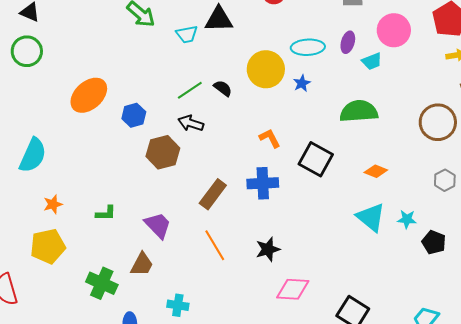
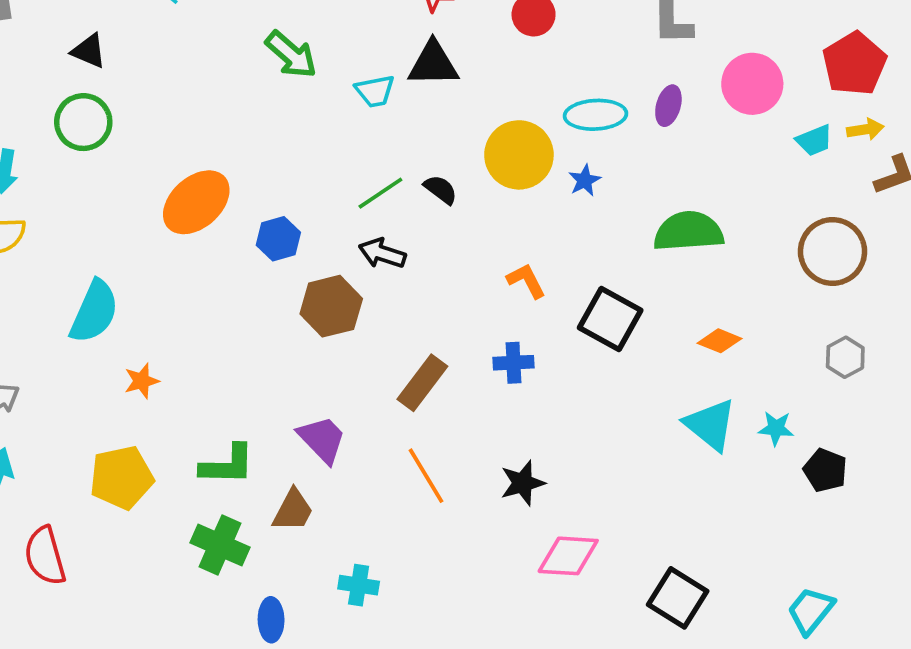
cyan trapezoid: (372, 61) -> (814, 140), moved
blue cross: (263, 183) -> (513, 363), size x0.7
orange star: (53, 204) -> (142, 381), moved
green L-shape: (106, 213) -> (227, 465), moved, size x1.5

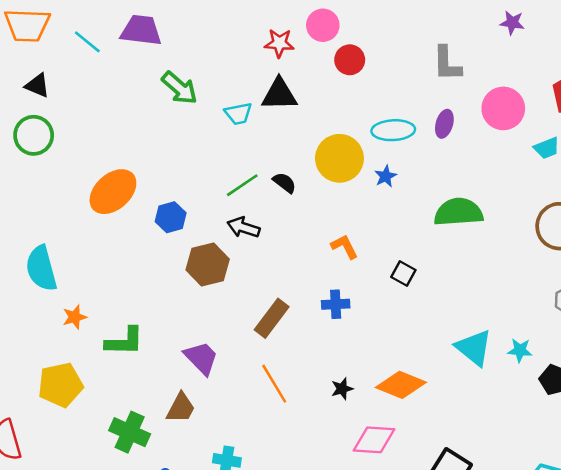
cyan semicircle: (94, 312) -> (41, 268), turned 141
black square: (610, 319) -> (403, 274), size x0.6
orange diamond: (719, 341) -> (401, 385), moved, size x1.6
green L-shape: (227, 465) -> (124, 341), moved
black star: (523, 483) -> (342, 389), size x0.7

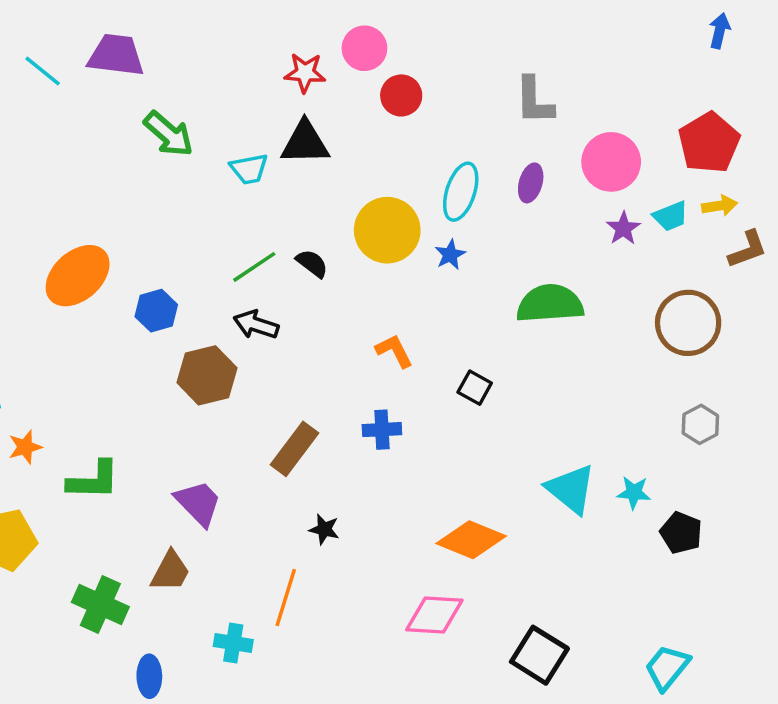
purple star: (512, 23) -> (623, 228), moved, turned 30
cyan ellipse: (393, 130) -> (461, 192), turned -69
orange line: (274, 384) -> (286, 598), moved, turned 48
black star: (342, 389) -> (324, 529), moved, turned 30

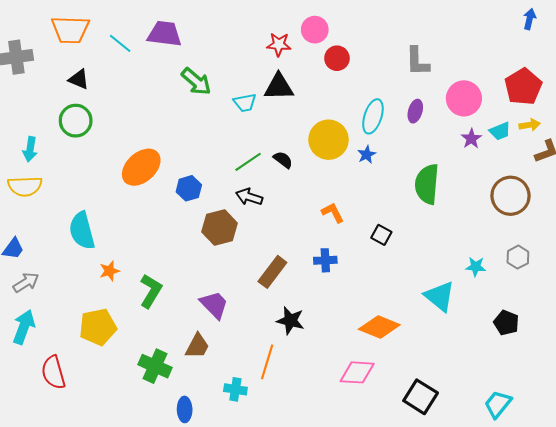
green semicircle: (550, 304) -> (427, 184), turned -81
green L-shape: (93, 480) -> (151, 291), turned -60
cyan star: (634, 493) -> (476, 267), moved
black star: (324, 529) -> (290, 321), size x1.5

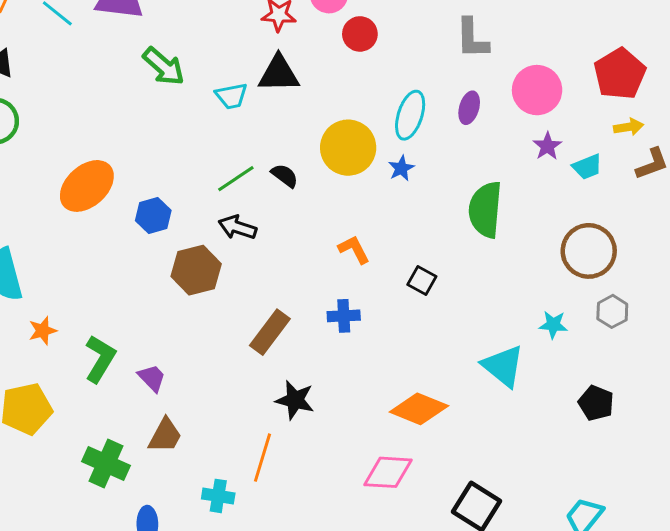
cyan trapezoid: (500, 131) -> (587, 167), moved
brown circle: (510, 196) -> (589, 251), moved
purple trapezoid: (214, 305) -> (152, 378), moved, size x0.7

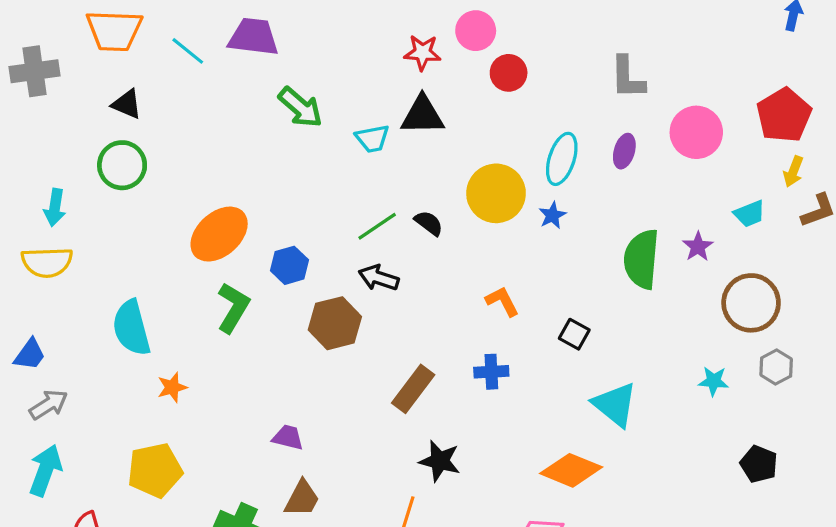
yellow arrow: (629, 127) -> (793, 171), turned 120
purple star: (547, 146) -> (698, 247), moved
green L-shape: (100, 359) -> (233, 308), moved
cyan triangle: (503, 366) -> (615, 405), moved
purple trapezoid: (152, 378) -> (288, 437), turned -32

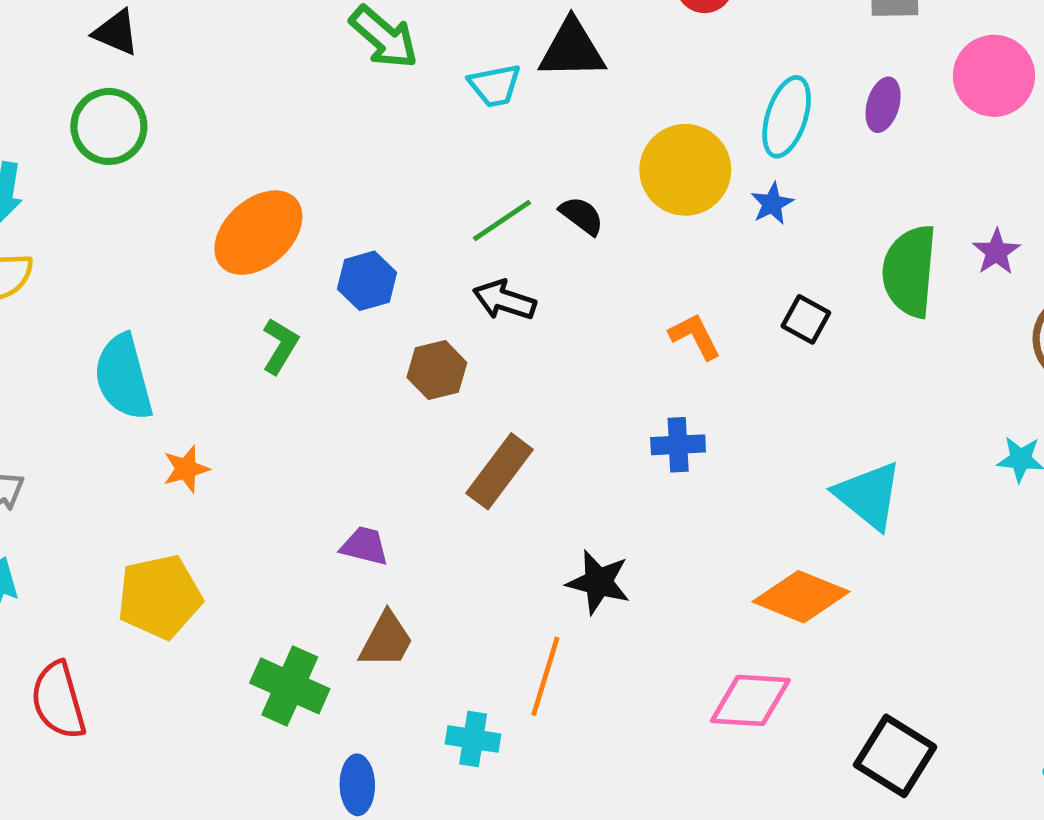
green L-shape: (233, 308) -> (280, 346), size x0.7
brown hexagon: (335, 323) -> (437, 370), size x0.7
black square: (574, 334) -> (806, 319), moved
brown rectangle: (413, 389) -> (500, 471), moved

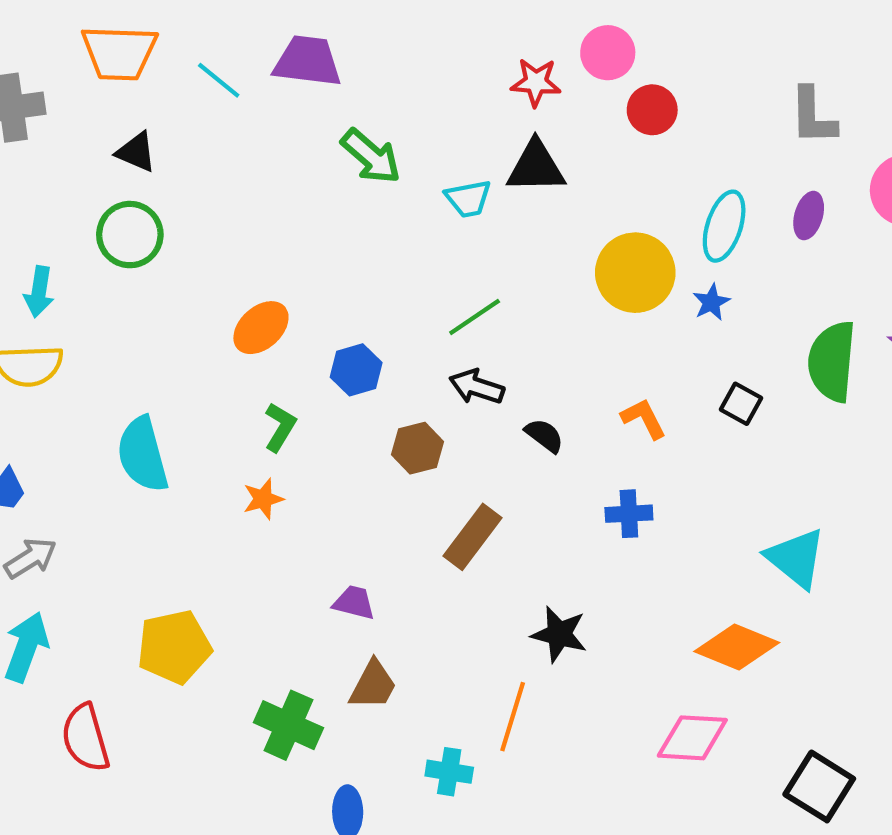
black semicircle: (582, 216) -> (544, 435), moved
orange ellipse: (258, 233) -> (261, 328), size x0.7
orange star: (186, 469) -> (263, 499), moved

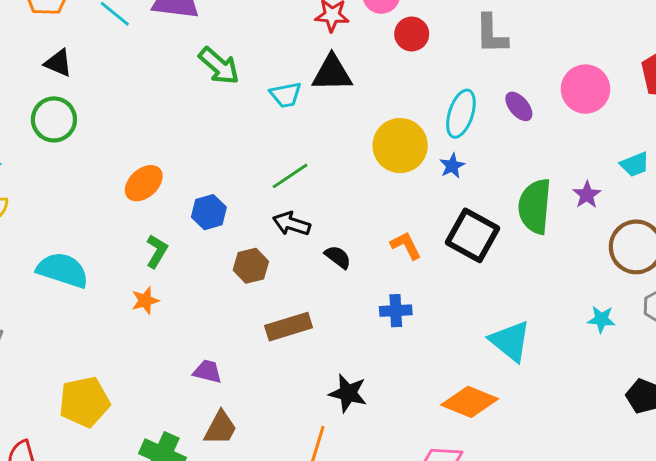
gray L-shape: (813, 116) -> (491, 34), moved
purple ellipse: (809, 216) -> (519, 106), turned -56
black square: (741, 404) -> (473, 235), size x1.8
cyan semicircle: (143, 454) -> (63, 270), turned 123
brown rectangle: (472, 537) -> (289, 327), turned 36

